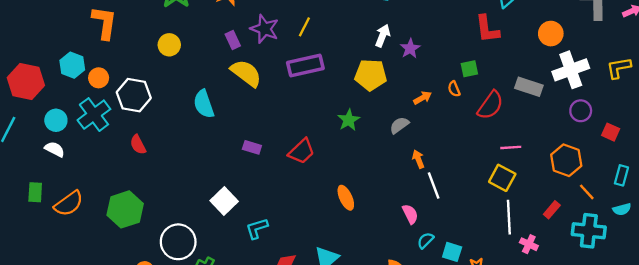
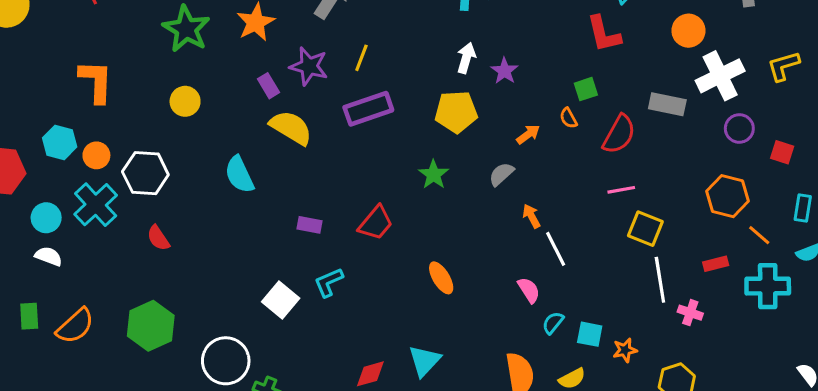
pink line: (511, 147) -> (621, 190), moved
red rectangle: (552, 210) -> (716, 264), turned 42
cyan L-shape: (257, 228) -> (329, 282), moved

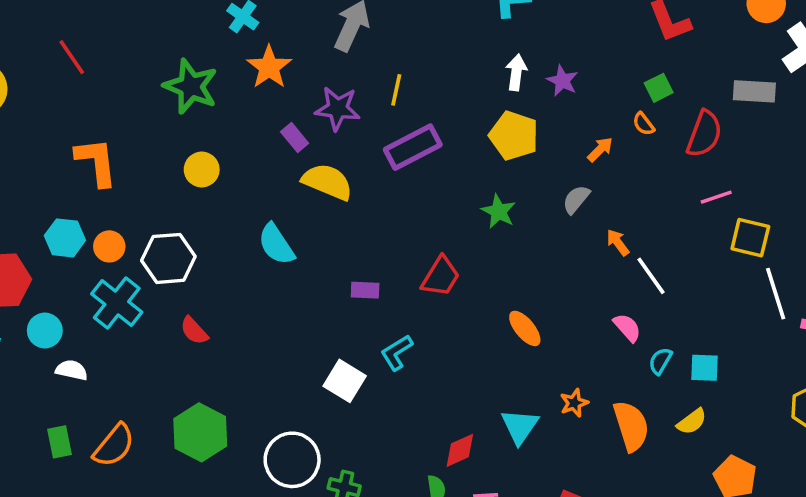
yellow pentagon: (456, 112) -> (514, 136), turned 30
cyan circle: (46, 218) -> (45, 330), moved
orange star: (625, 350) -> (574, 403), moved

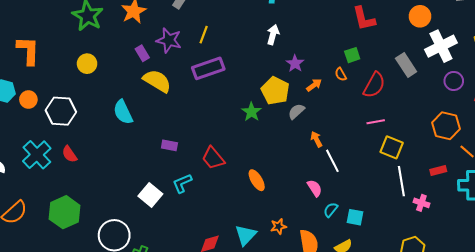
purple star: (562, 81) -> (295, 63), moved
gray rectangle: (754, 91) -> (406, 65), turned 45
yellow pentagon: (514, 136) -> (275, 91), moved
red trapezoid: (441, 277) -> (213, 158), moved, turned 100
cyan cross: (117, 303) -> (37, 155), moved

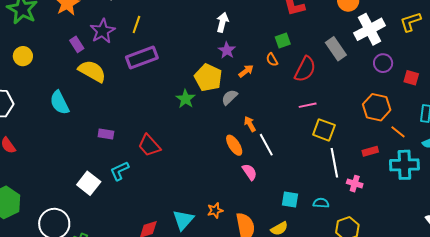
white arrow: (273, 35) -> (222, 22), moved
purple star: (169, 40) -> (103, 31), turned 30
orange ellipse: (257, 180) -> (234, 145), moved
cyan semicircle: (331, 210) -> (321, 203), moved, turned 56

